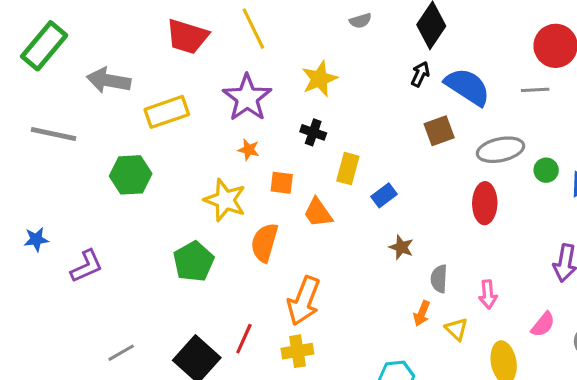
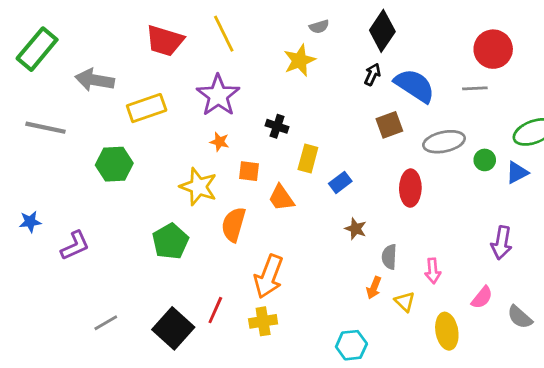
yellow star: (319, 79) -> (300, 60), moved
red ellipse: (485, 203) -> (410, 188), moved

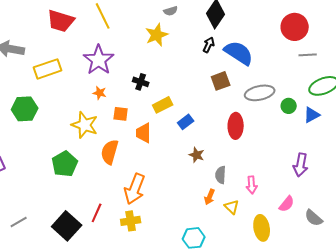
gray line: (475, 88) -> (308, 55), moved
yellow rectangle: (308, 159) -> (163, 105), turned 48
orange trapezoid: (281, 198) -> (144, 133), turned 35

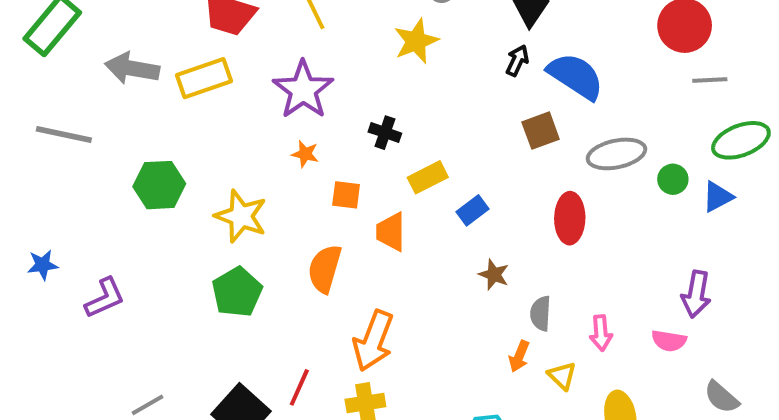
yellow rectangle: (48, 69) -> (204, 78), moved
yellow star: (85, 125) -> (241, 216), moved
pink semicircle: (287, 204) -> (669, 341), moved, turned 60

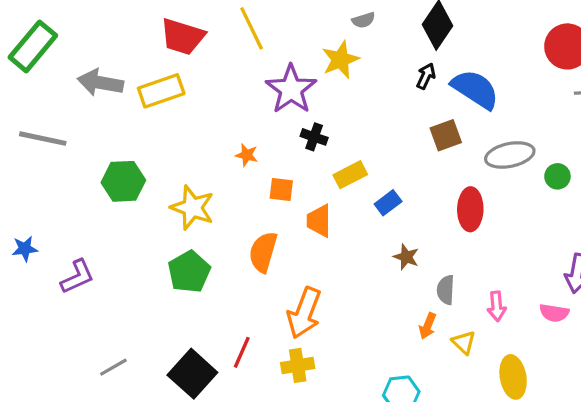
purple star: (303, 90) -> (291, 89), moved

